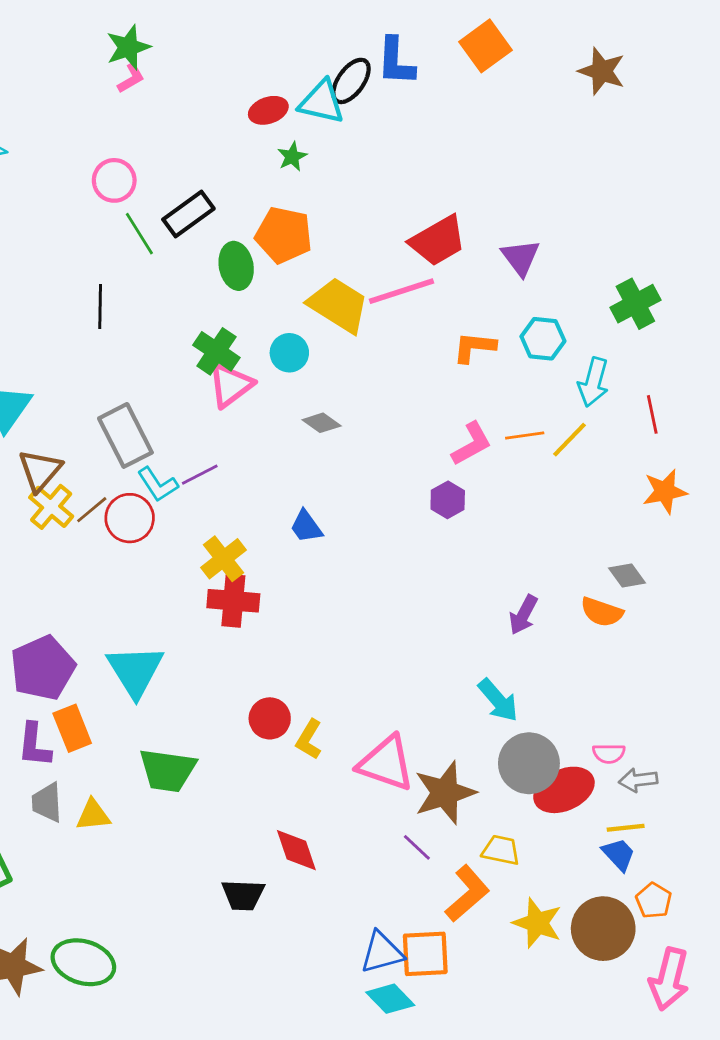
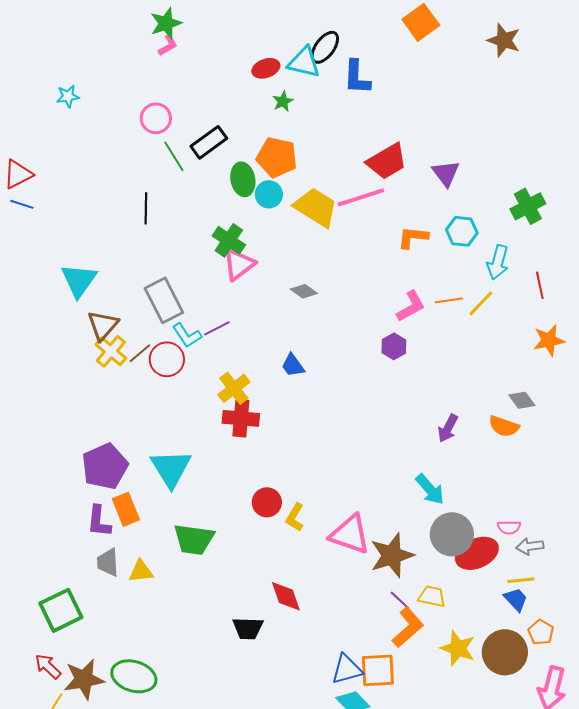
blue L-shape: (396, 61) -> (357, 77), moved
cyan circle: (289, 353) -> (269, 194), moved
purple line: (417, 847) -> (400, 600), moved

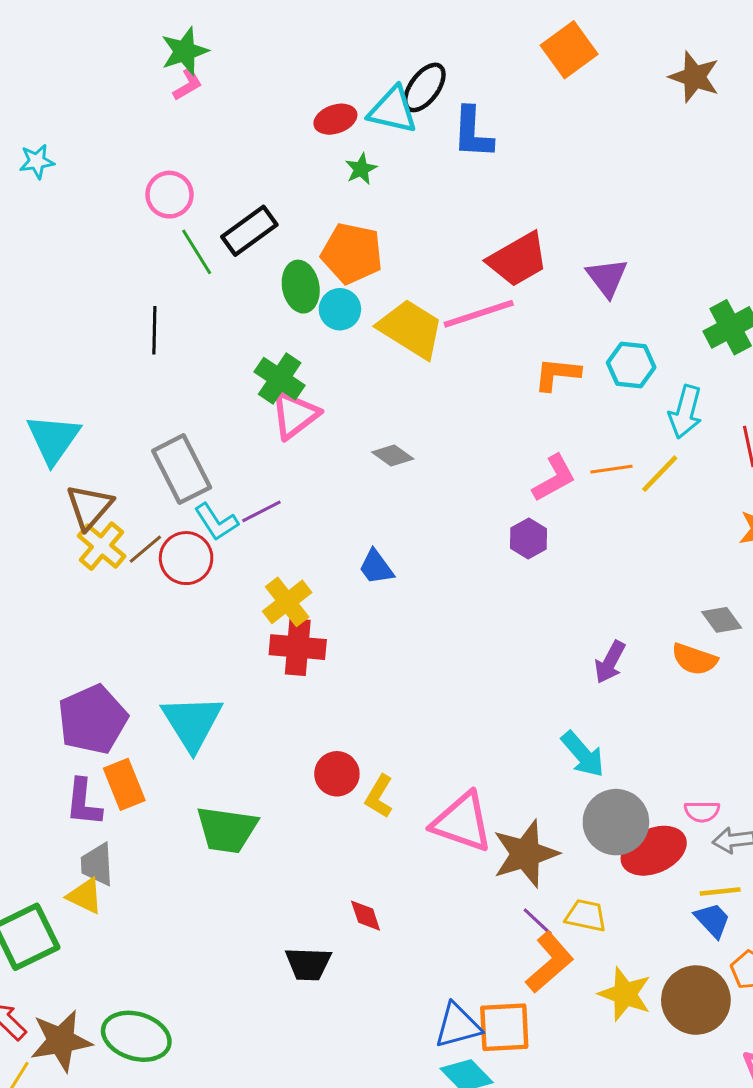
yellow triangle: (141, 571) -> (85, 896), moved, turned 32
red diamond: (286, 596) -> (366, 916), size x0.7

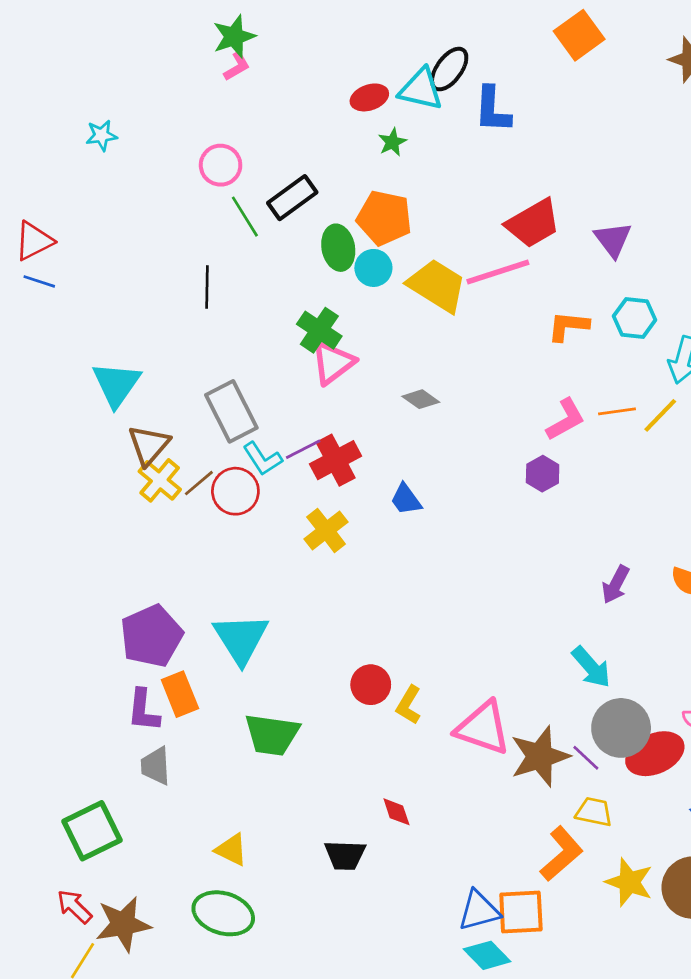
red cross: (298, 647) -> (336, 460), moved, turned -33
yellow triangle: (85, 896) -> (231, 850), moved
purple line: (538, 922) -> (586, 758), moved
green ellipse: (136, 1036) -> (223, 913), moved

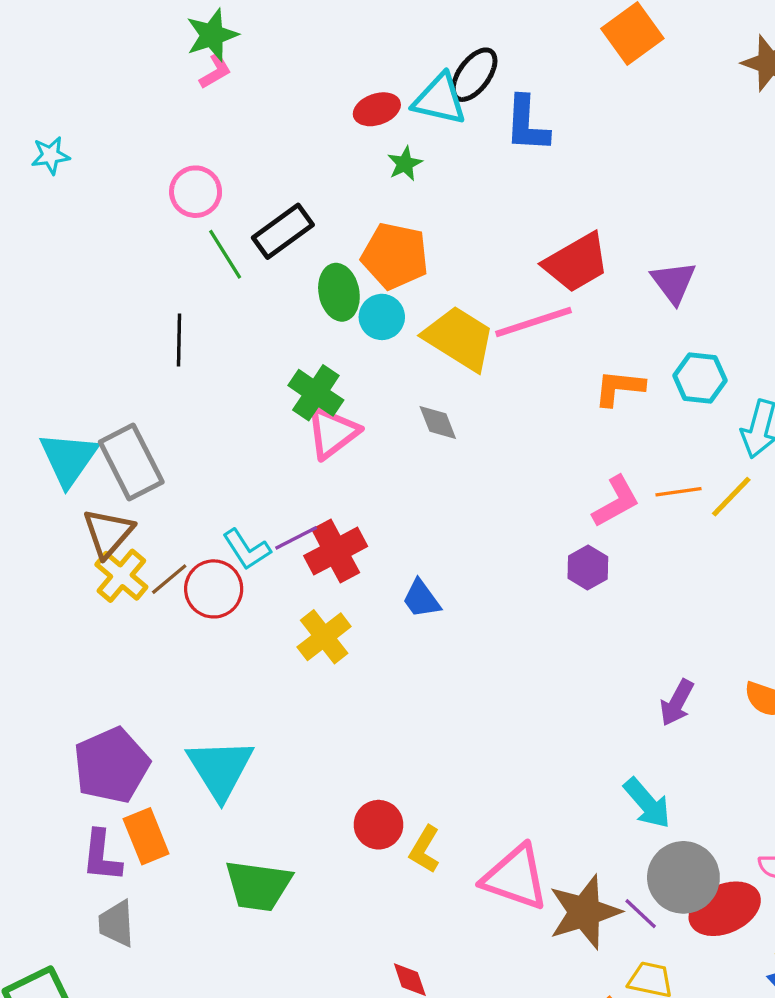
gray diamond: (421, 399) -> (438, 422), moved, turned 33
gray rectangle: (231, 411) -> (131, 462), moved

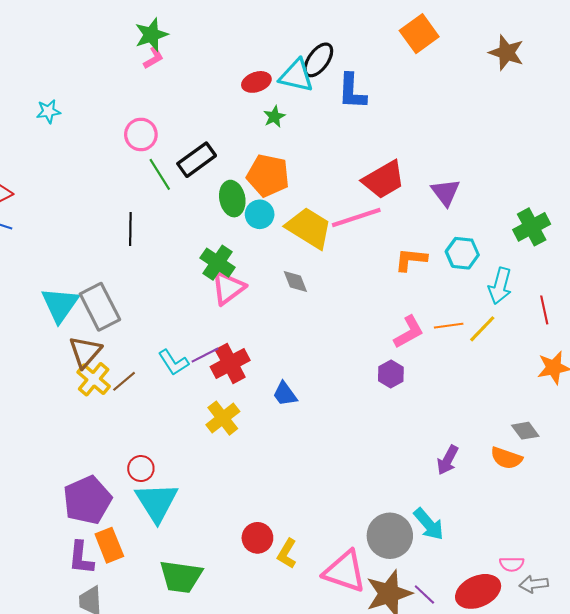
red circle: (214, 589) -> (141, 469), moved, size x0.7
gray circle: (683, 877) -> (390, 536), moved

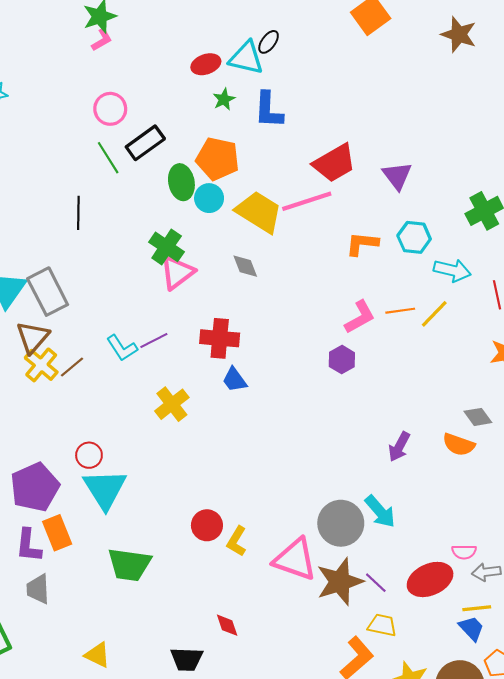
black ellipse: (318, 60) -> (269, 42), size x0.7
blue L-shape: (352, 91) -> (269, 110), moved
pink circle: (141, 134) -> (110, 109), moved
cyan arrow: (500, 286) -> (452, 270), turned -92
red cross: (230, 363) -> (220, 338), moved, turned 33

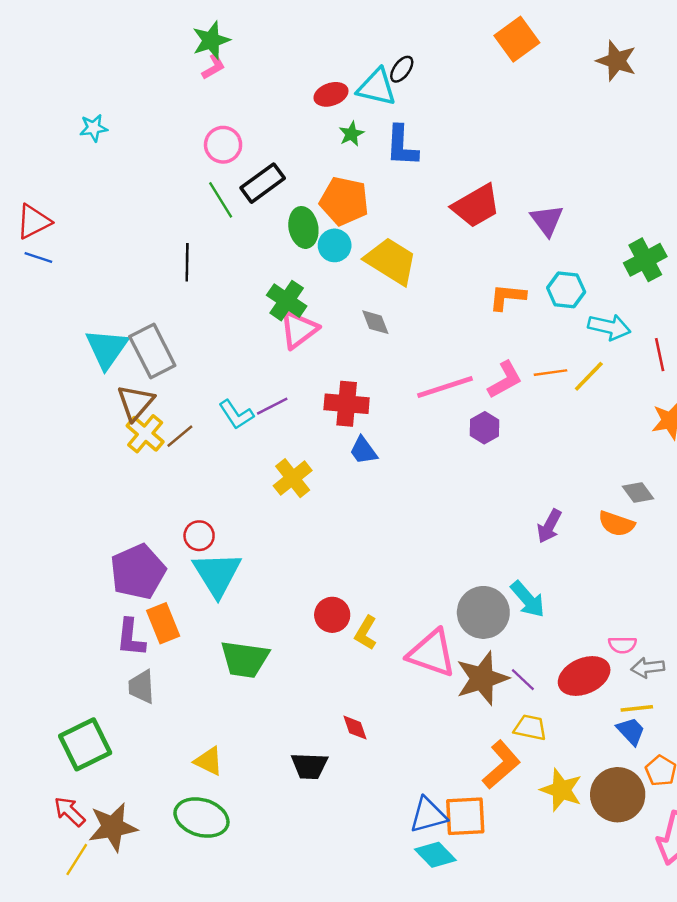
pink line: (307, 201) -> (445, 387), moved

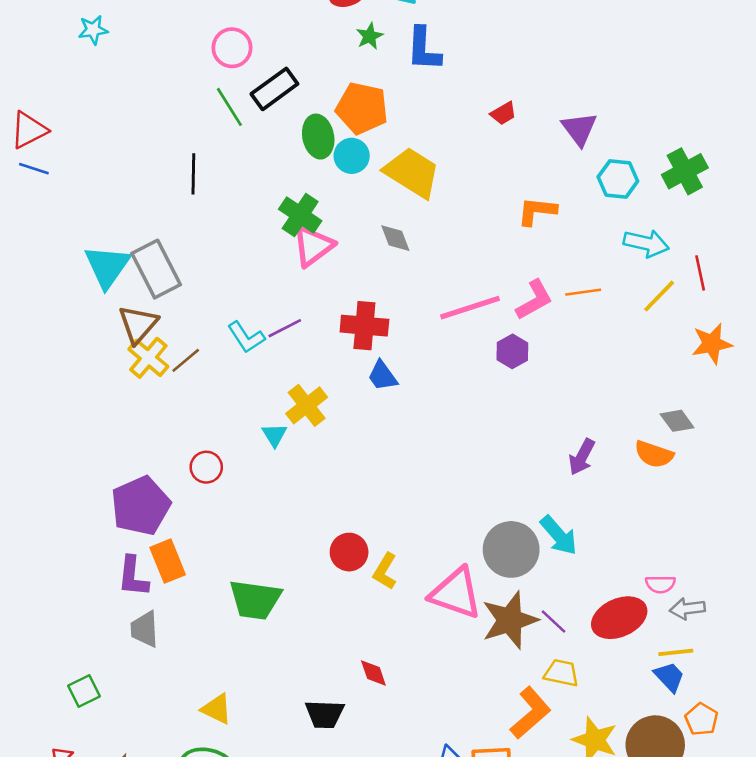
red trapezoid: (476, 206) -> (503, 113), size x0.5
cyan hexagon: (566, 290) -> (618, 179), moved
yellow line: (589, 376) -> (659, 296), moved
cyan triangle: (217, 574) -> (274, 435), moved, size x0.5
green square: (85, 744) -> (84, 691), size x0.6

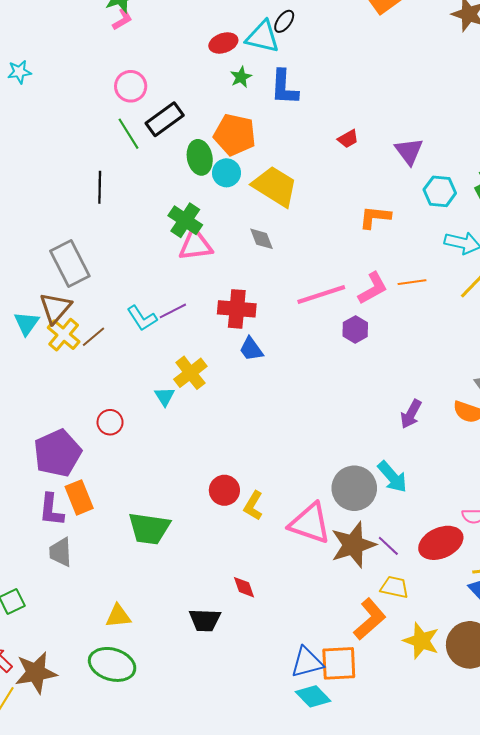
pink triangle: (313, 246) -> (196, 245), turned 30
cyan triangle: (107, 266) -> (27, 323), moved, size x0.7
yellow triangle: (217, 709) -> (118, 616), turned -32

